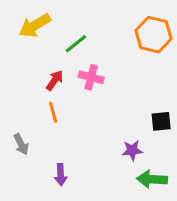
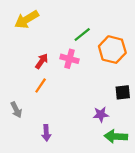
orange hexagon: (153, 35) -> (112, 50), moved
green line: (76, 44) -> (82, 35), moved
orange line: (53, 112) -> (41, 85), turned 49

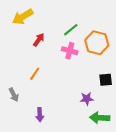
pink cross: (69, 59) -> (70, 51), moved
red arrow: (42, 61) -> (39, 40), moved

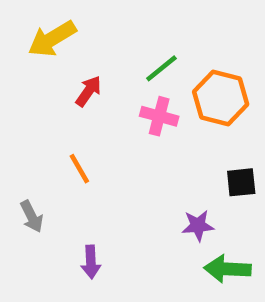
orange line: (35, 74) -> (79, 169), turned -64

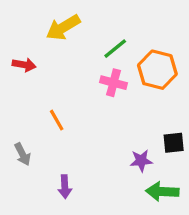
yellow arrow: (52, 39) -> (63, 27), moved
red arrow: (89, 91) -> (24, 65), moved, turned 65
black square: (241, 182) -> (174, 143), moved

